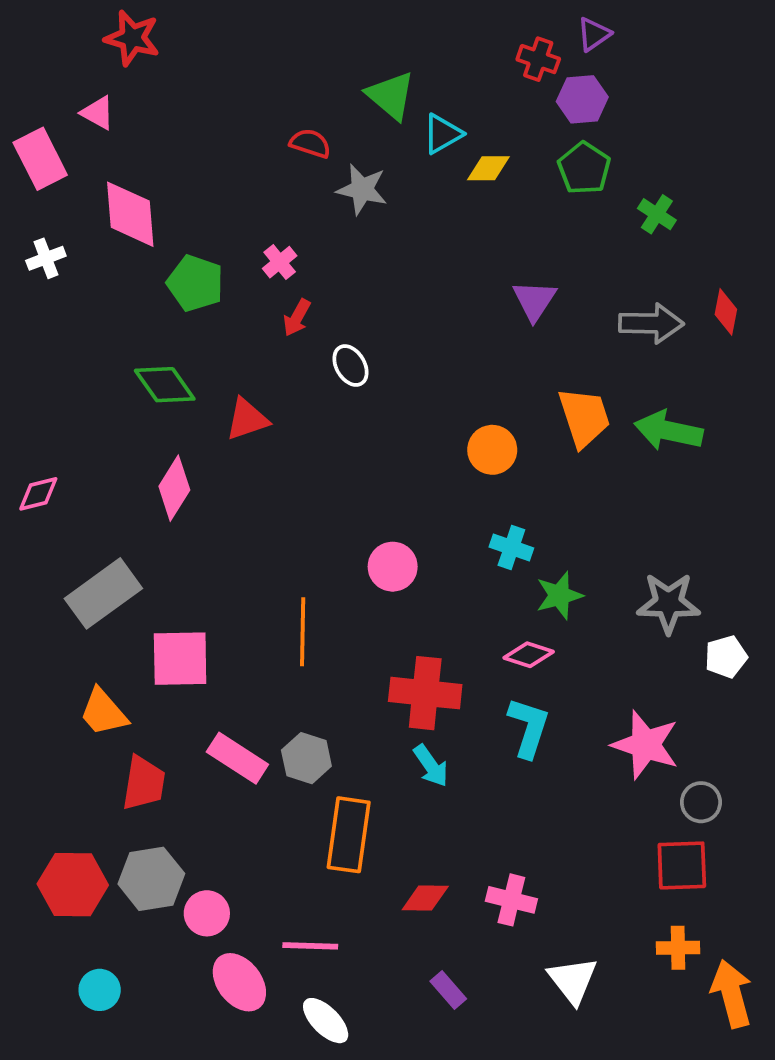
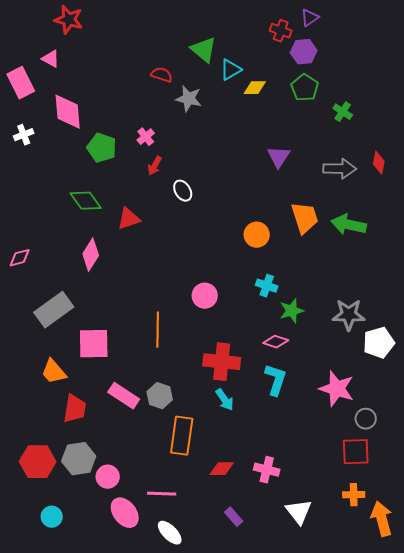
white pentagon: (726, 657) -> (379, 343), size x1.4

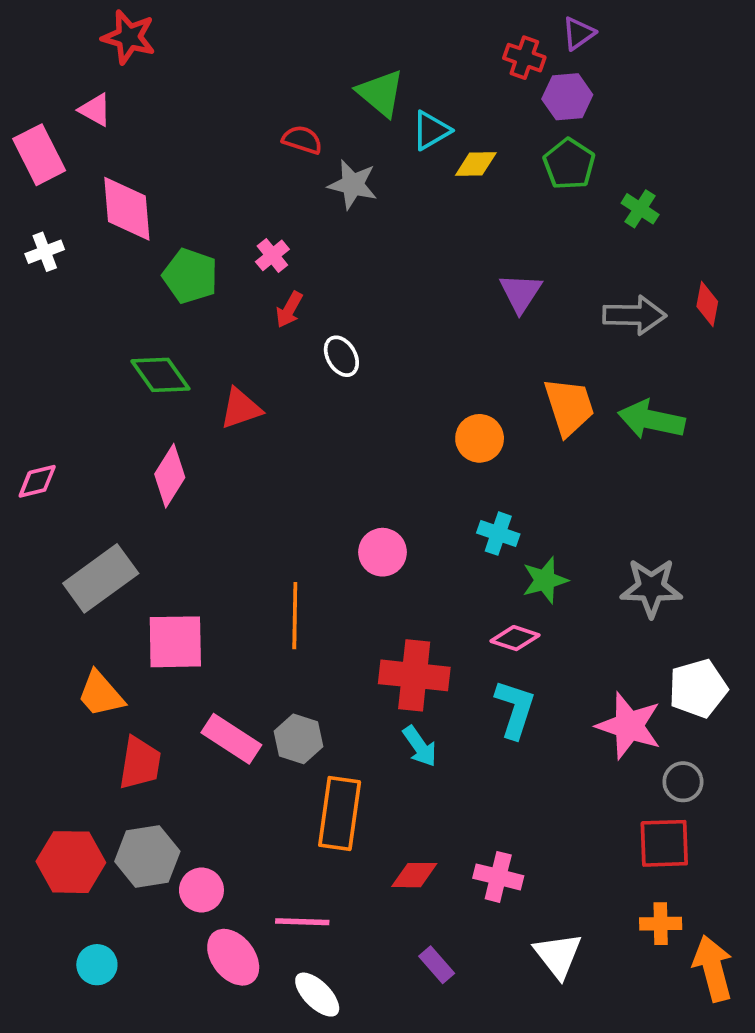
white pentagon: (379, 343) -> (698, 688), moved

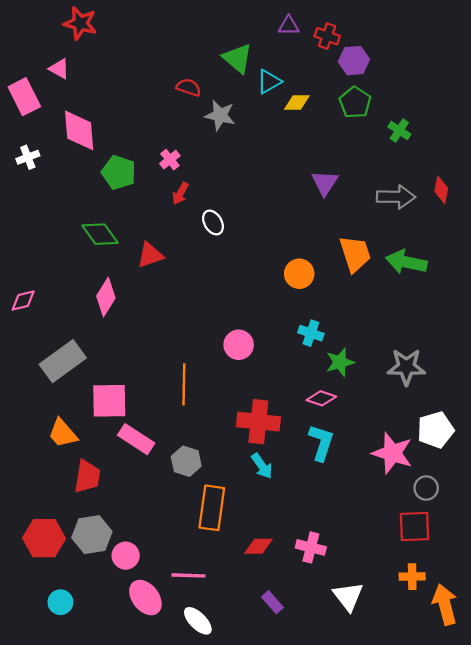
purple triangle: (578, 33) -> (289, 26), moved, turned 35
pink rectangle: (231, 739) -> (136, 439), moved

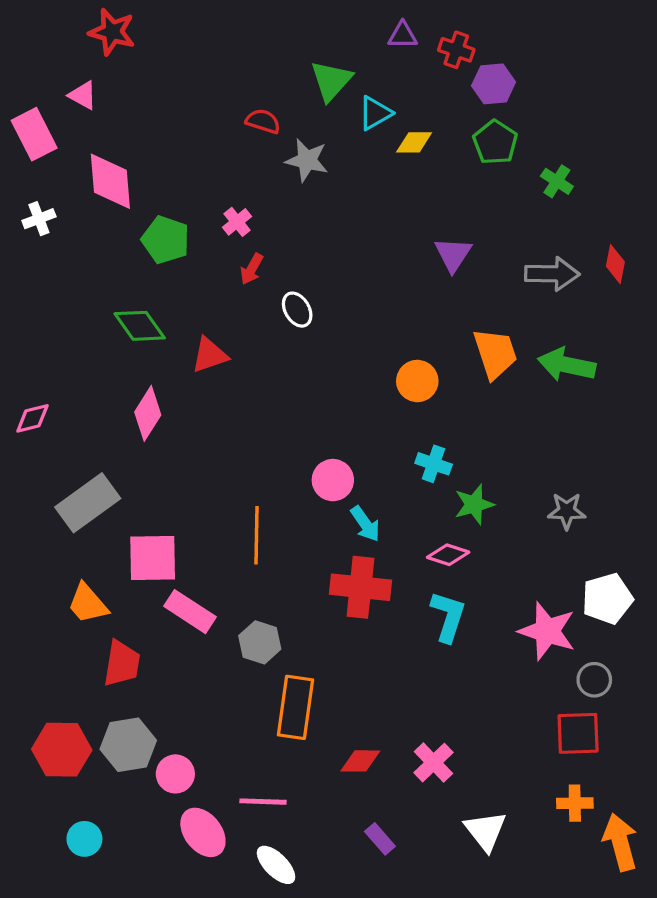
green triangle: (237, 58) -> (331, 81), turned 32
gray star: (406, 367) -> (567, 511), size x0.7
cyan arrow: (262, 466) -> (365, 524), moved
pink cross: (311, 547) -> (434, 763), turned 32

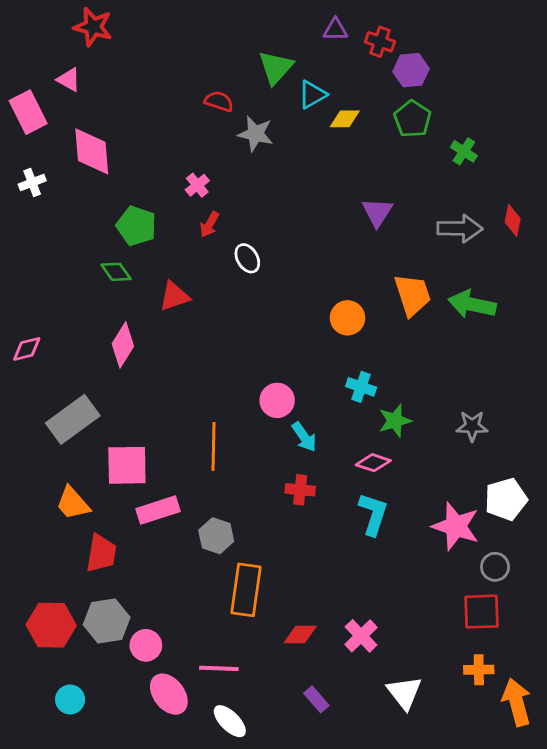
green pentagon: (166, 240) -> (136, 226), moved
green diamond: (140, 326) -> (116, 272), size x0.7
red cross: (360, 587) -> (300, 490), size x0.6
pink rectangle: (190, 612) -> (158, 510), turned -51

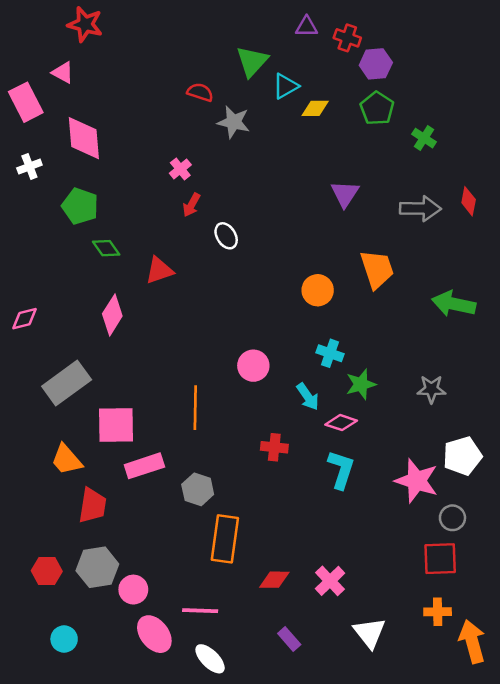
green pentagon: (136, 226) -> (80, 206), moved
green arrow: (472, 304) -> (454, 304), moved
cyan arrow: (304, 437) -> (308, 397), moved
red hexagon: (51, 625) -> (47, 571), size x0.7

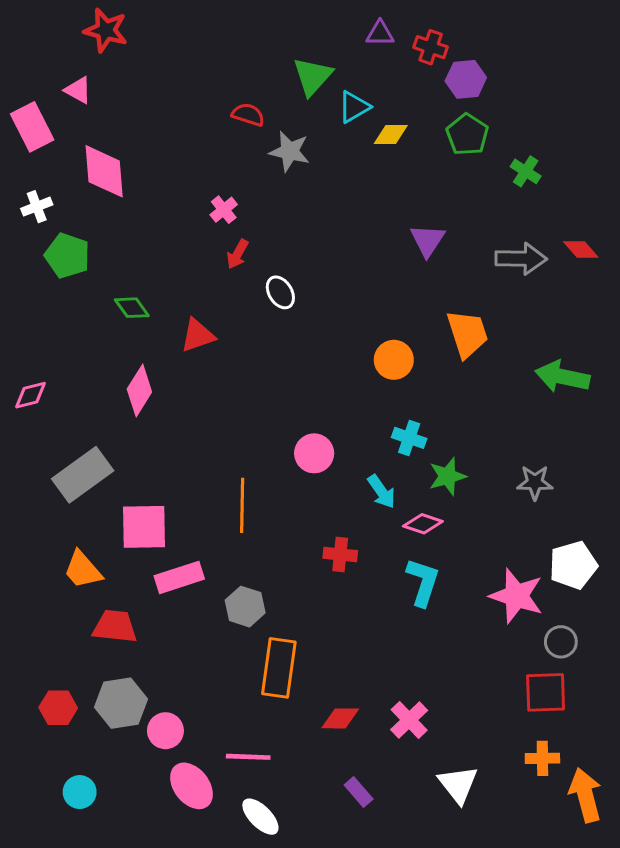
red diamond: (469, 201) -> (581, 249), turned -52
green pentagon: (80, 206) -> (67, 256), moved
red trapezoid: (93, 505) -> (115, 627), turned -93

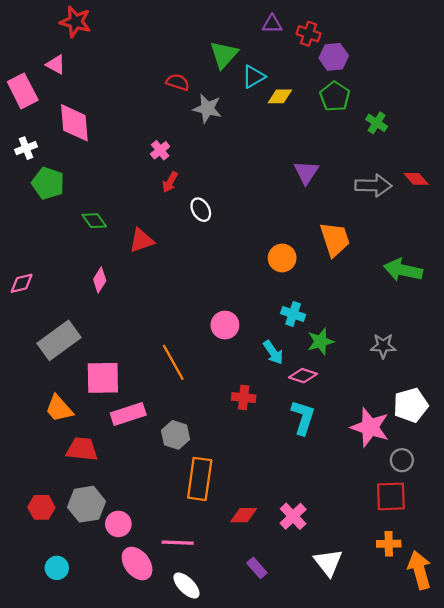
pink diamond: (139, 390) -> (100, 280), size x0.7
orange line: (242, 505) -> (173, 362), turned -30

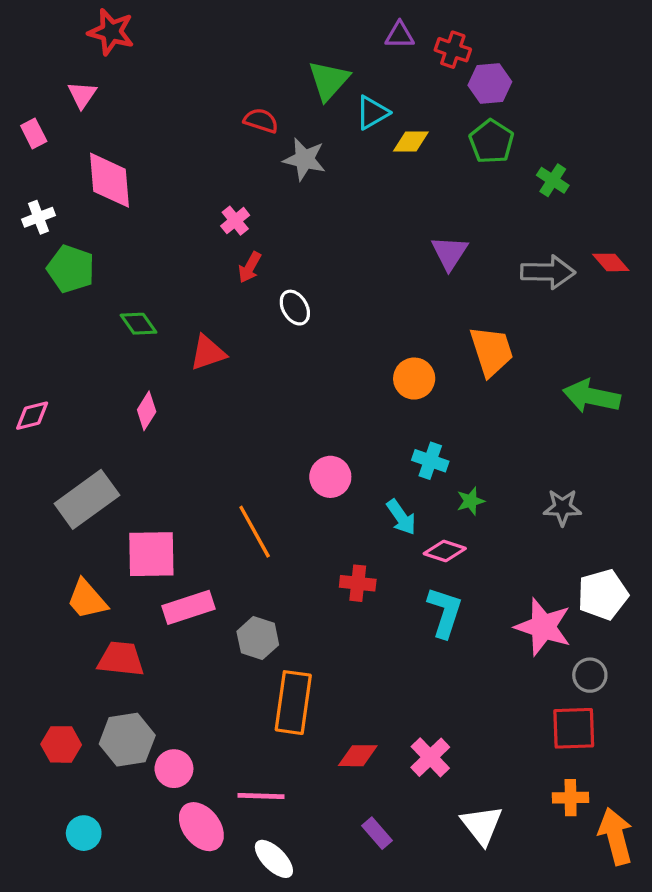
pink triangle: (56, 65) -> (82, 95), turned 35
pink rectangle: (23, 91) -> (34, 133), size x0.6
green star: (321, 342) -> (471, 501), size x0.7

